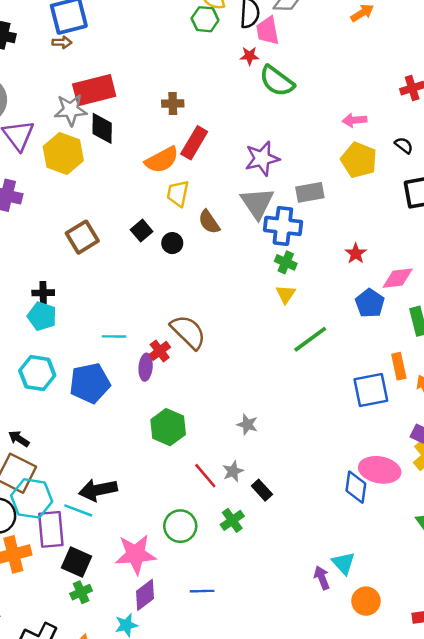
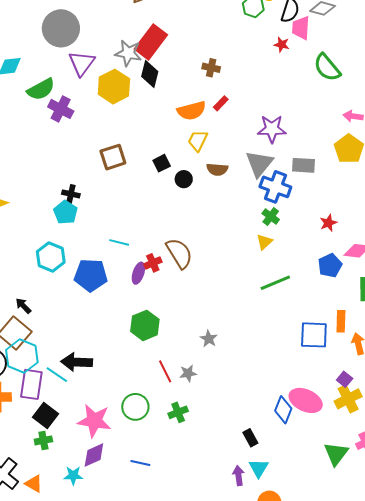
green semicircle: (277, 81) -> (327, 67), moved
red rectangle: (94, 90) -> (151, 42), turned -52
red rectangle: (194, 143) -> (221, 103), size x0.6
brown semicircle: (209, 222) -> (217, 169), turned -65
black rectangle: (262, 490) -> (250, 438), moved

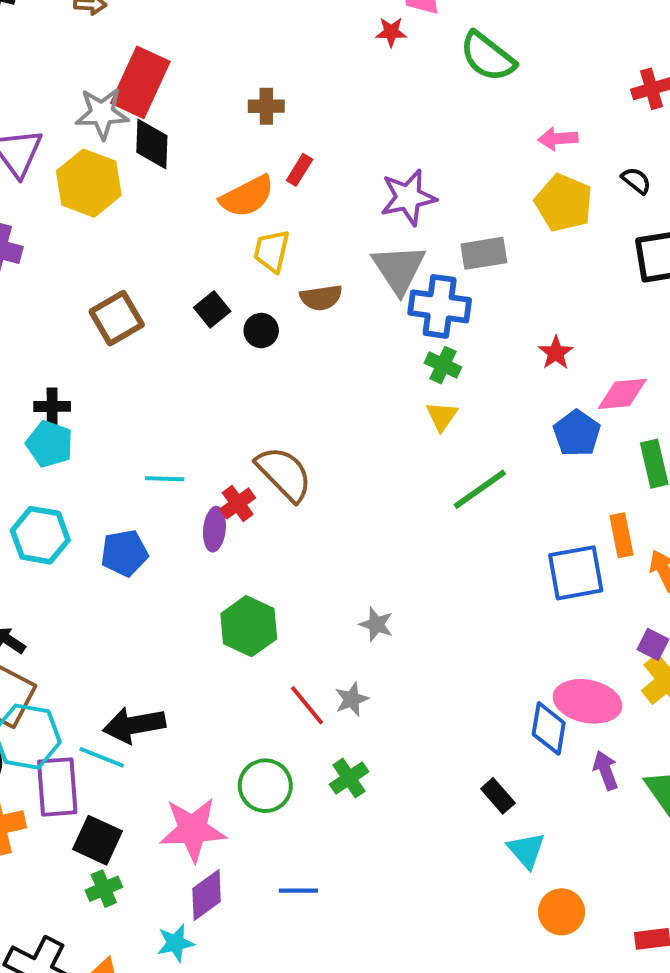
blue pentagon: (91, 275) -> (124, 553), size x0.7
purple arrow: (239, 476) -> (606, 770), moved

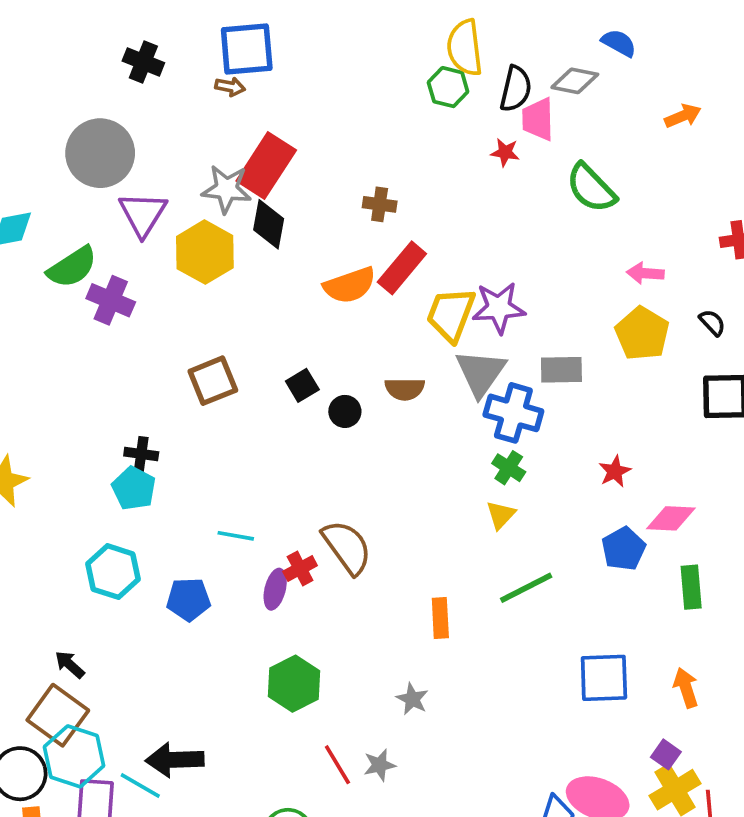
red rectangle: (300, 170) -> (402, 268), size x1.8
yellow trapezoid: (272, 251) -> (451, 314), moved, size x1.4
orange rectangle: (621, 535) -> (440, 618), moved

